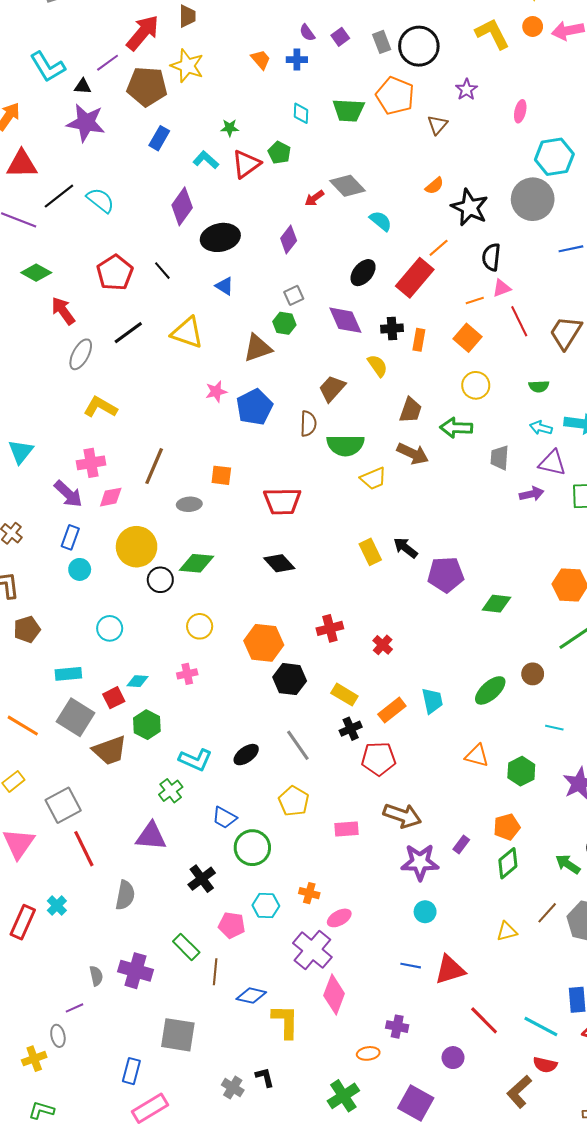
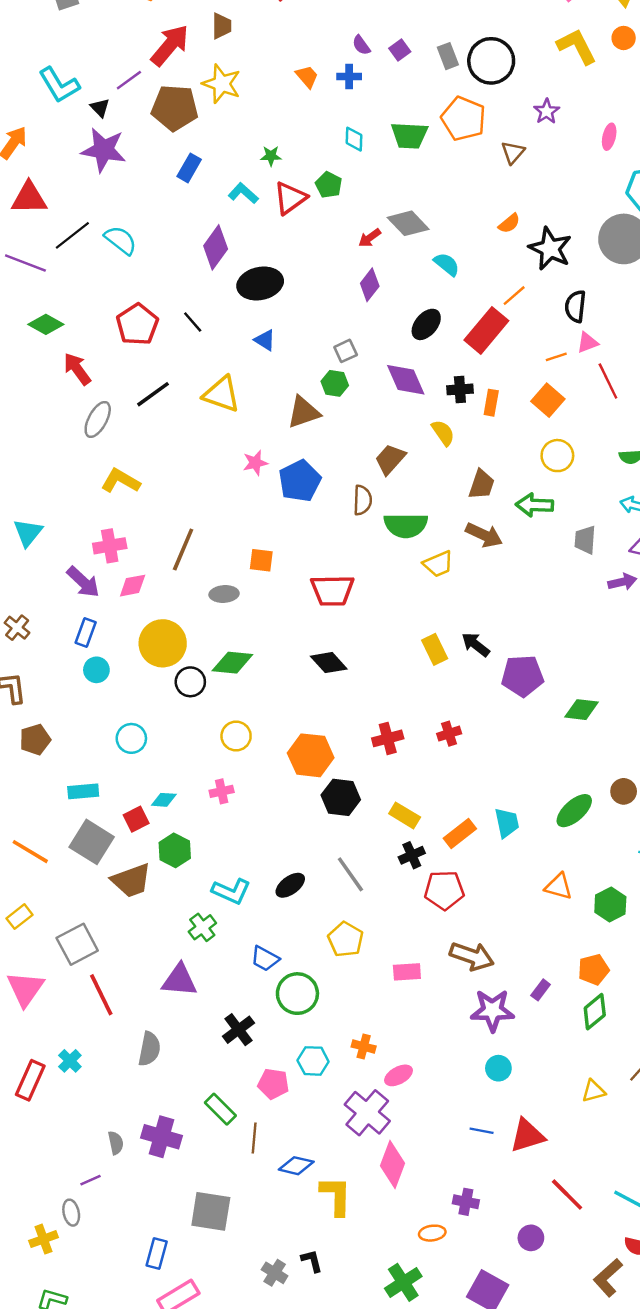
black triangle: (83, 86) -> (100, 108), turned 42
purple diamond: (289, 240) -> (370, 285), moved
red cross: (383, 645) -> (449, 734), moved, turned 30

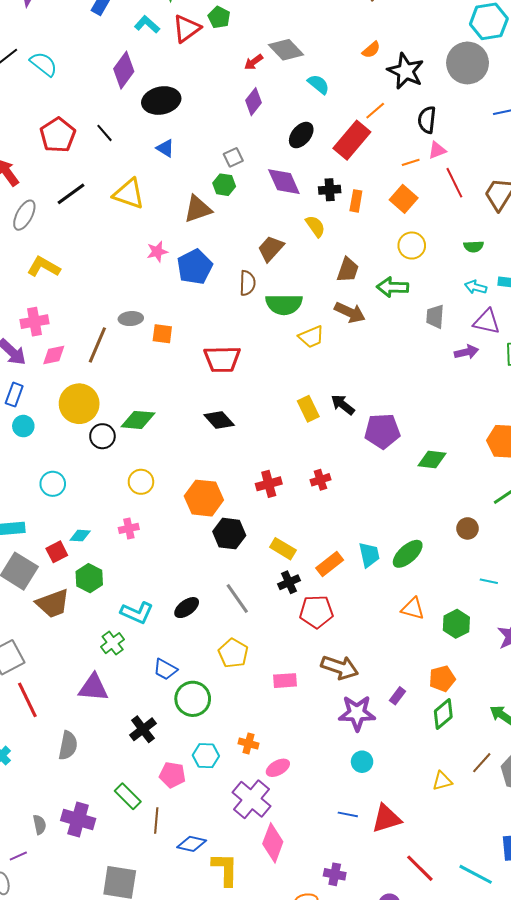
brown line: (183, 549) -> (97, 345), moved
gray ellipse: (224, 594) -> (131, 319), moved
green ellipse: (574, 811) -> (408, 554), moved

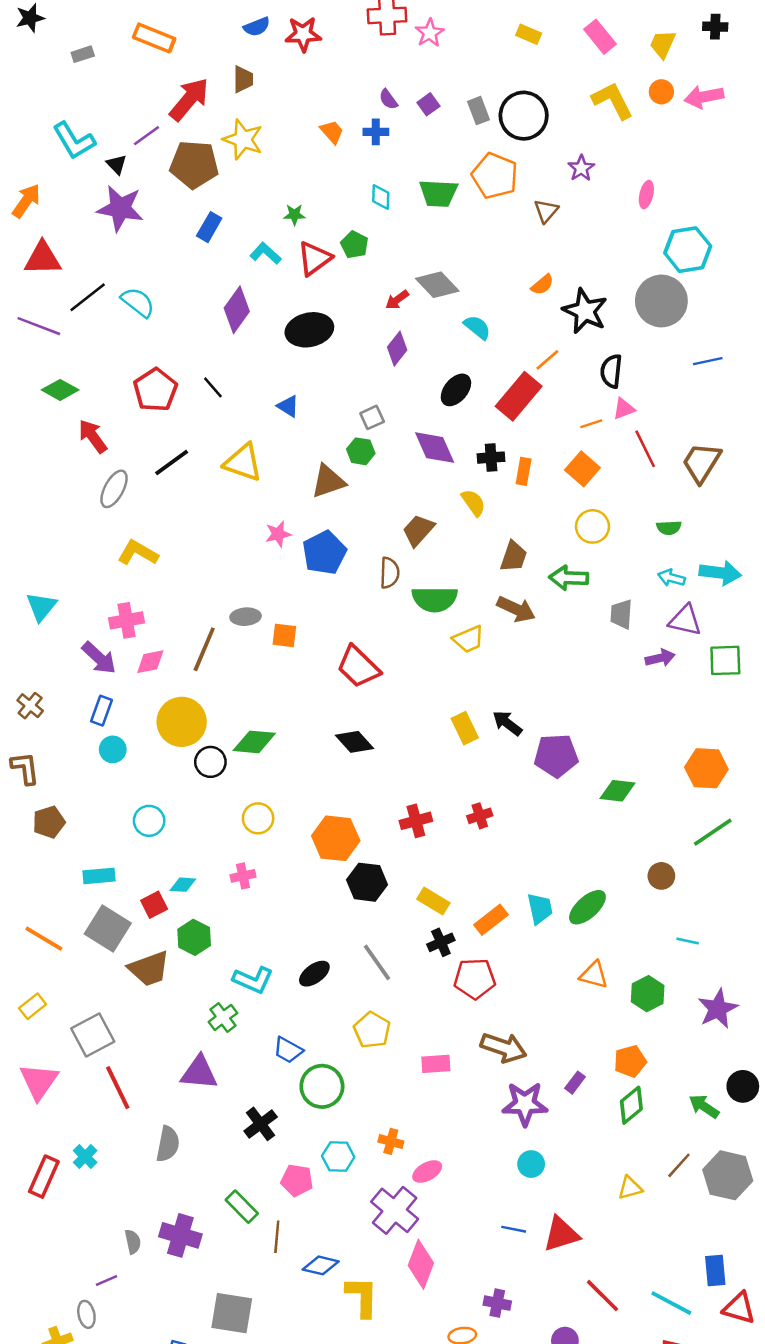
black ellipse: (161, 101) -> (309, 330), moved
red trapezoid: (222, 359) -> (358, 667), turned 45

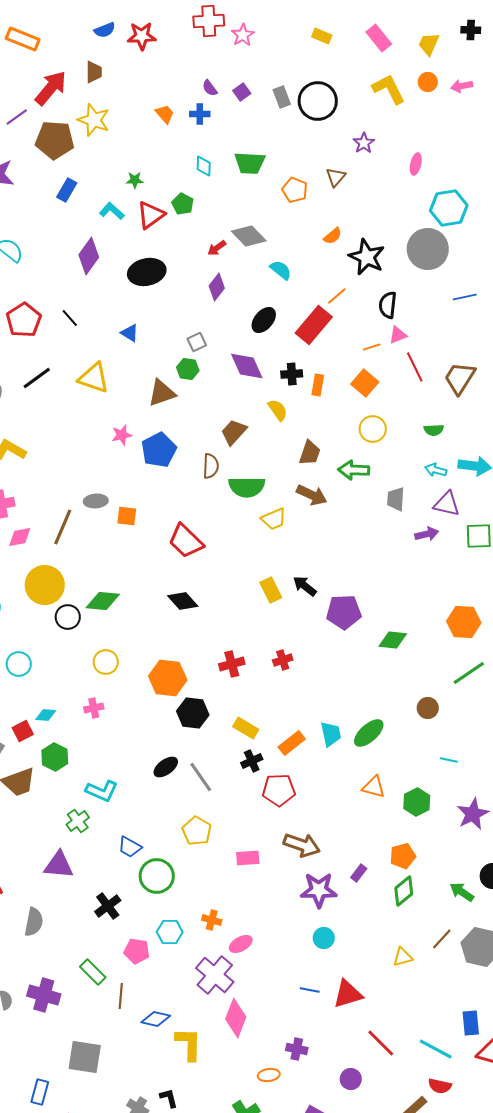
pink arrow: (704, 97) -> (462, 86), size x0.7
orange pentagon: (495, 176) -> (295, 190), moved, size x0.7
black ellipse: (314, 974) -> (166, 767), moved

